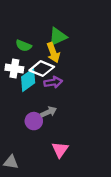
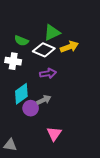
yellow arrow: (53, 53) -> (69, 47), moved, turned -90
white diamond: (42, 69) -> (44, 50), moved
cyan diamond: (28, 80) -> (21, 94), moved

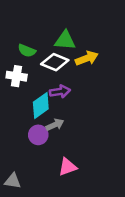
green triangle: (52, 33) -> (65, 40), turned 30
cyan diamond: (21, 94) -> (41, 106), moved
pink triangle: (54, 134) -> (68, 167), turned 35

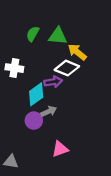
green semicircle: (27, 51) -> (33, 34), moved, turned 98
yellow arrow: (87, 58) -> (77, 52), turned -120
white diamond: (55, 62) -> (67, 68), moved

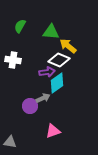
green semicircle: (33, 34) -> (20, 26), moved
cyan diamond: (36, 94) -> (57, 83), moved

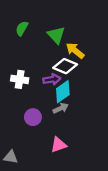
green triangle: (51, 32) -> (56, 35), turned 42
white cross: (13, 60) -> (20, 79), moved
gray arrow: (43, 98) -> (61, 108), moved

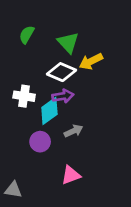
yellow arrow: (75, 51) -> (91, 61), turned -66
white diamond: (65, 66) -> (61, 72), moved
cyan diamond: (63, 92) -> (49, 111), moved

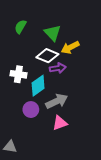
purple arrow: (63, 96) -> (58, 68), moved
gray arrow: (74, 131) -> (57, 101), size x1.5
pink triangle: (71, 175) -> (60, 123), moved

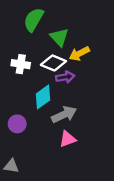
green semicircle: (20, 27) -> (34, 20), moved, size x1.5
white cross: (18, 74) -> (21, 64), moved
purple circle: (31, 110) -> (17, 124), moved

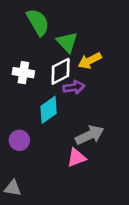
green semicircle: (34, 20) -> (38, 22), turned 120
white diamond: (53, 63) -> (61, 71), turned -50
gray arrow: (64, 115) -> (90, 135), moved

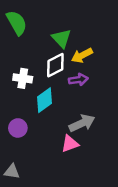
green semicircle: (38, 22) -> (17, 23), moved
white cross: (23, 73) -> (23, 78), moved
purple arrow: (74, 87) -> (78, 80), moved

